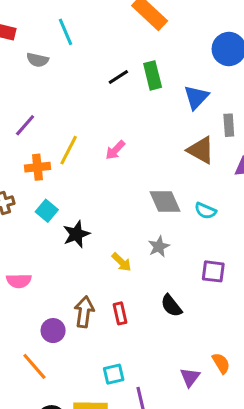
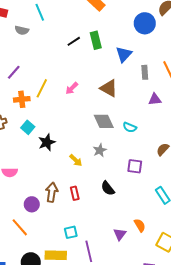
brown triangle: (201, 150) -> (109, 88), moved

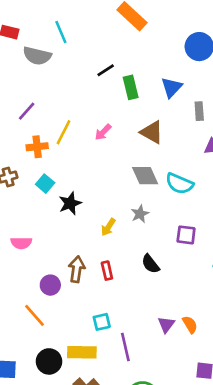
gray semicircle: (22, 30) -> (37, 56), size x1.5
green rectangle: (96, 40) -> (131, 87), moved
cyan semicircle: (130, 127) -> (179, 184), size x1.5
yellow arrow: (76, 160) -> (108, 227), turned 80
orange semicircle: (140, 225) -> (190, 325), moved

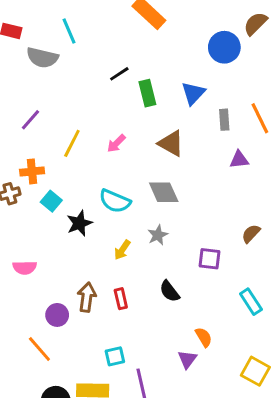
orange cross: (37, 147) -> (32, 171), moved
cyan semicircle: (179, 184) -> (115, 201), moved
orange semicircle: (190, 325) -> (204, 337), moved

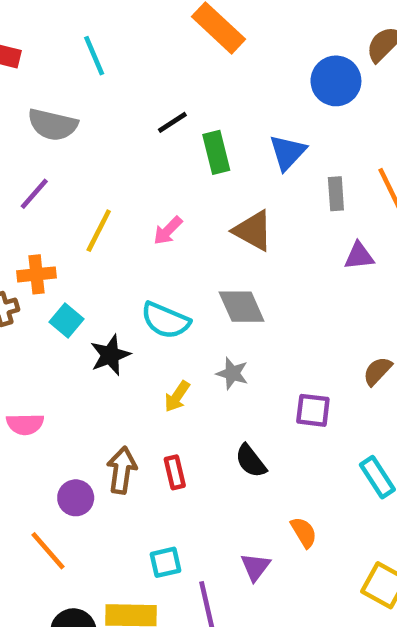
gray semicircle: (42, 58) -> (53, 125), moved
gray star: (158, 235) -> (232, 373), turned -30
purple triangle: (187, 359) -> (255, 567), moved

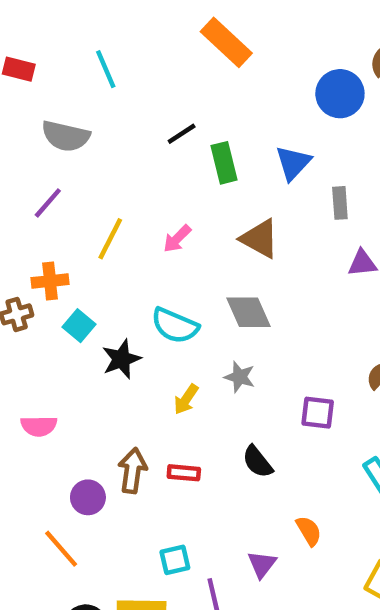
red rectangle: (175, 472) -> (184, 473), turned -72

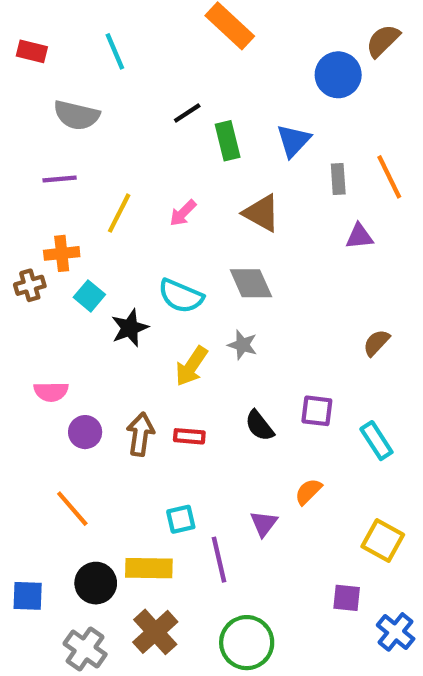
purple line: (48, 203) -> (60, 179), turned 44
yellow arrow: (186, 399) -> (191, 366), size x1.4
purple square: (318, 413) -> (317, 411), moved
purple circle: (88, 497) -> (85, 432), moved
orange semicircle: (309, 531) -> (308, 492), turned -104

